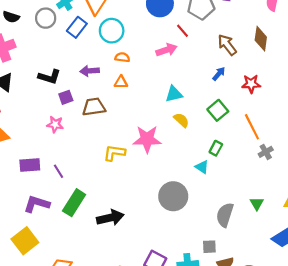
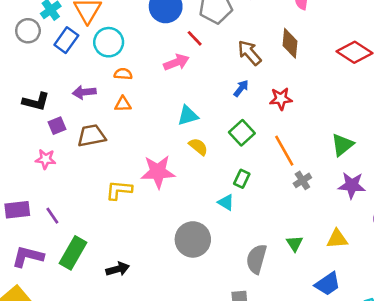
black arrow: (110, 218) -> (118, 269), size x0.7

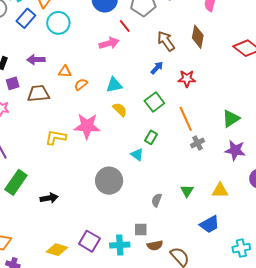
orange semicircle: (123, 74) -> (81, 84), moved, turned -48
gray semicircle: (256, 259) -> (157, 200), size x0.6

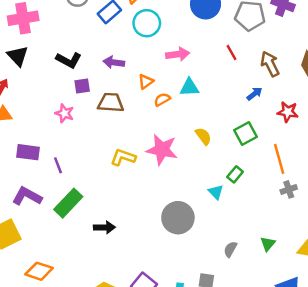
red line: (125, 26) -> (232, 53), moved
pink arrow: (109, 43) -> (178, 54), moved
orange triangle: (65, 72) -> (146, 82), turned -48
cyan triangle: (114, 85) -> (189, 87), moved

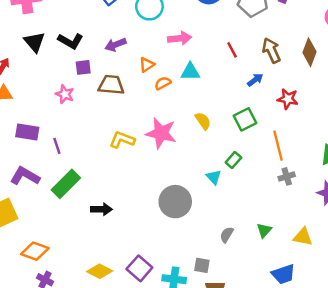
red line: (232, 53) -> (232, 50), moved
black triangle: (18, 56) -> (34, 42), moved
purple arrow: (114, 62) -> (115, 45), turned -30

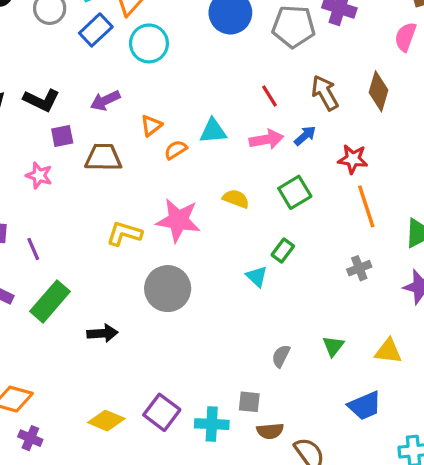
pink arrow: (180, 38) -> (266, 139), moved
yellow semicircle: (203, 121) -> (236, 199), turned -30
orange line: (278, 146) -> (366, 206), moved
gray circle: (175, 202) -> (168, 289), moved

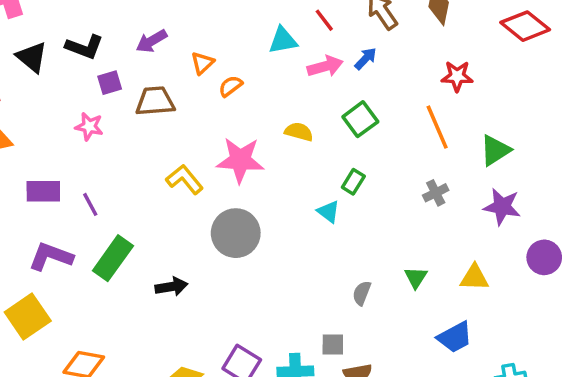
cyan triangle: (213, 131) -> (283, 40), moved
red star: (353, 159) -> (457, 76), moved
yellow L-shape: (124, 234) -> (185, 179), turned 39

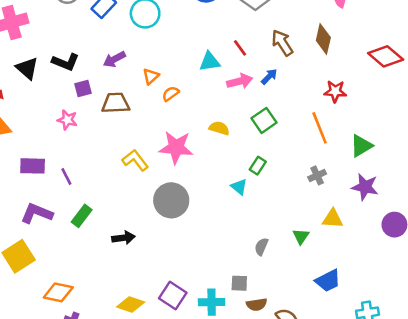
green rectangle: (113, 258) -> (82, 216), size x0.7
yellow triangle: (474, 278) -> (333, 219), moved

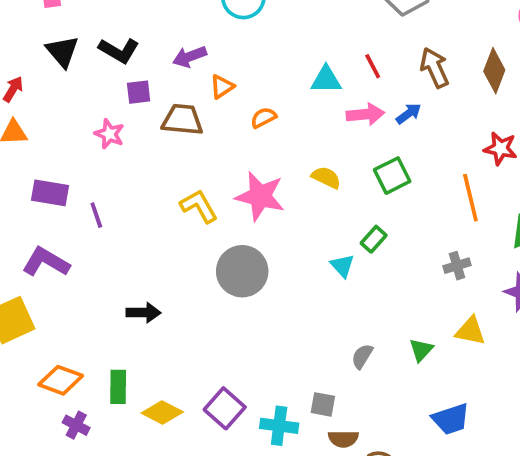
orange triangle: (151, 76) -> (222, 87), moved
green rectangle: (82, 216) -> (118, 387), moved, turned -45
black arrow: (123, 238) -> (144, 313), moved

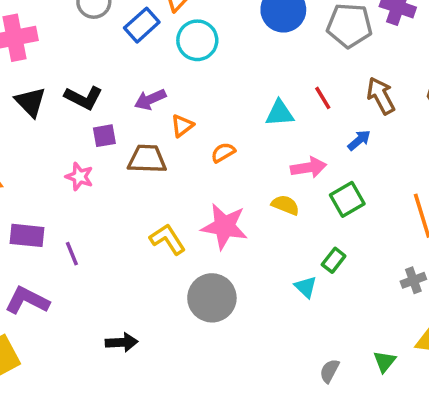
pink arrow: (365, 114) -> (308, 167), moved

